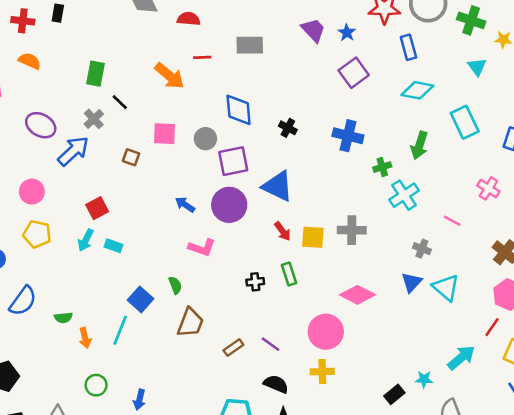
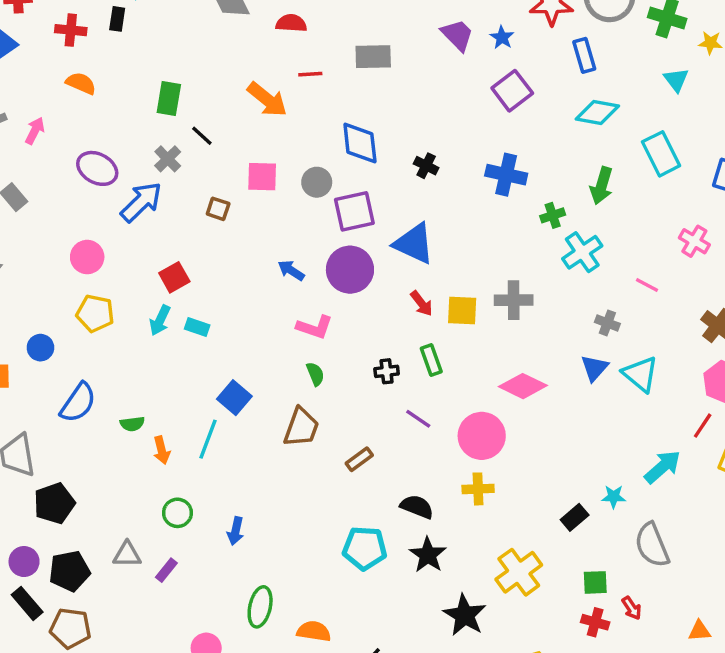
green semicircle: (175, 285) -> (315, 374), moved
purple line: (270, 344) -> (418, 419), moved

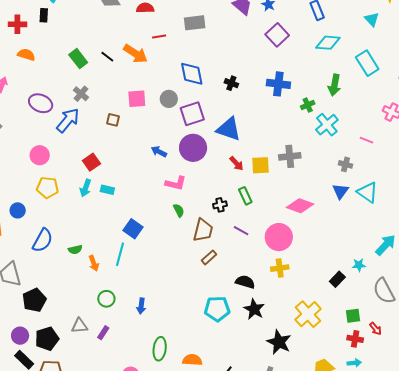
green rectangle: (169, 98) -> (78, 59), turned -42
black line: (202, 136) -> (107, 57), moved
brown trapezoid: (301, 427) -> (203, 230), moved

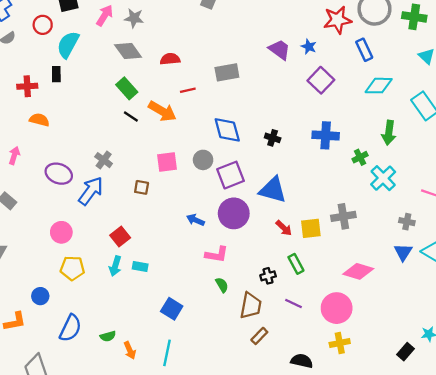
green rectangle: (78, 59) -> (127, 88), moved
cyan line: (120, 254) -> (167, 353), moved

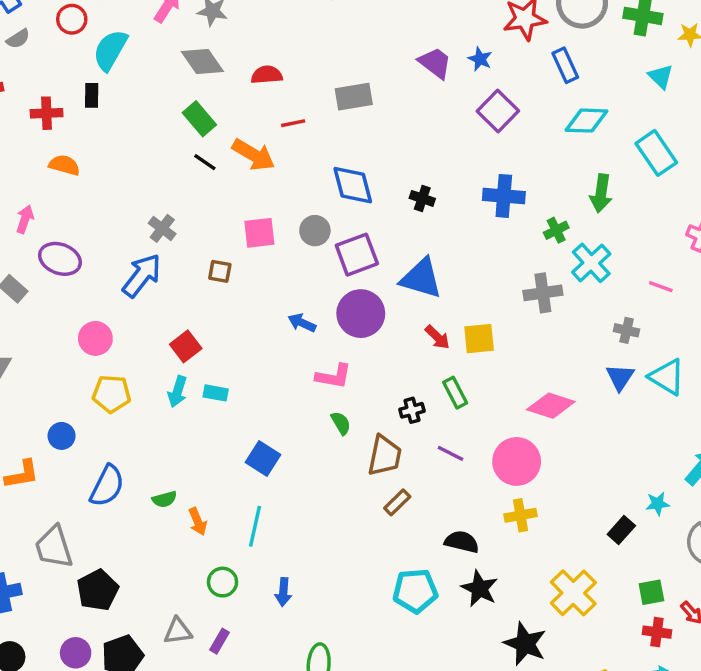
purple ellipse: (59, 174) -> (60, 259), moved
gray cross: (343, 216) -> (543, 293), moved

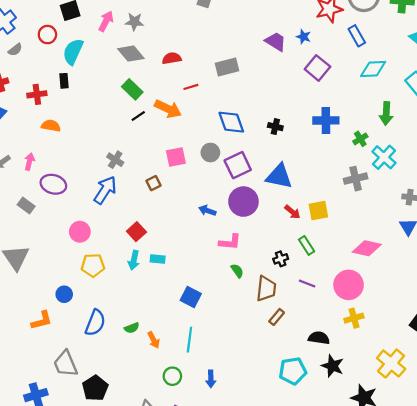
black line: (205, 162) -> (138, 116), turned -64
brown square: (220, 271) -> (153, 183), turned -32

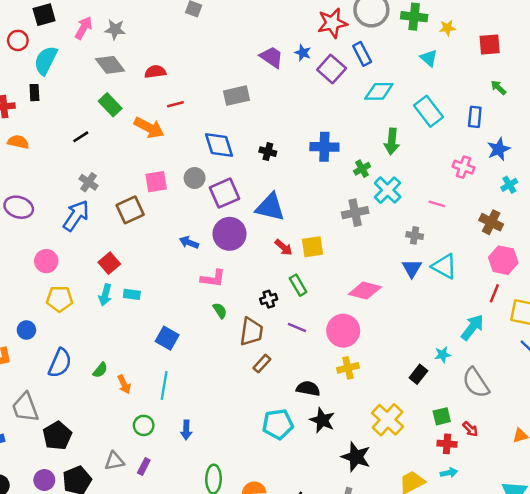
gray rectangle: (227, 67) -> (237, 96), moved
purple square: (317, 68) -> (332, 69), moved
black line: (138, 116) -> (81, 137), moved
brown square: (153, 183) -> (130, 210), size x1.6
green semicircle: (132, 328) -> (100, 370), turned -32

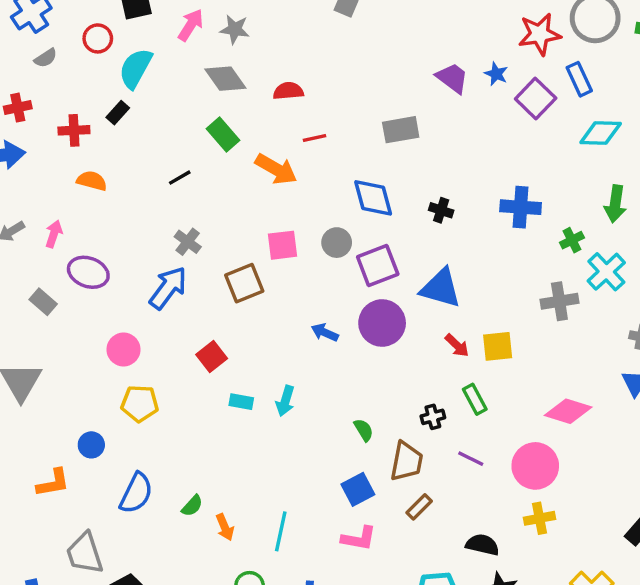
black rectangle: (34, 93) -> (118, 113), turned 42
pink L-shape: (213, 278) -> (359, 538), moved
cyan arrow: (105, 295) -> (285, 401), moved
blue square: (167, 338) -> (358, 489), moved, turned 30

